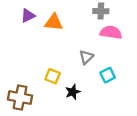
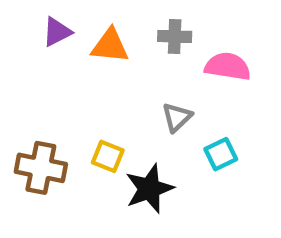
gray cross: (101, 11) -> (175, 36), moved
black star: (73, 92) -> (149, 189), size x1.5
brown cross: (20, 98) -> (41, 168), moved

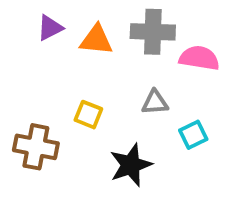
gray cross: (175, 36) -> (153, 32), size x1.5
gray triangle: (177, 117) -> (155, 102), turned 40
yellow square: (108, 156) -> (88, 115), moved

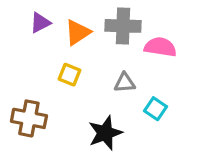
orange triangle: (96, 40) -> (78, 32), turned -40
yellow square: (88, 115) -> (69, 75), moved
cyan square: (193, 135) -> (155, 109), turned -30

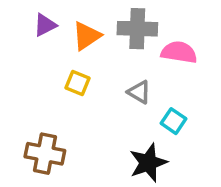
gray triangle: (125, 83) -> (139, 92), turned 35
brown cross: (29, 118) -> (45, 154), moved
black star: (105, 133) -> (148, 163), moved

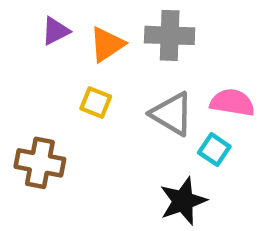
pink semicircle: (179, 52) -> (232, 103), moved
gray triangle: (139, 92) -> (172, 114), size x1.5
brown cross: (45, 154) -> (40, 163), moved

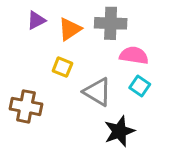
pink semicircle: (232, 103) -> (134, 55), moved
gray triangle: (172, 114) -> (97, 92), moved
cyan square: (214, 150) -> (140, 86), moved

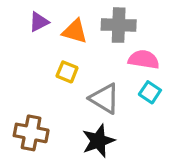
orange triangle: (70, 29) -> (75, 31), turned 50
brown cross: (26, 106) -> (31, 133), moved
black star: (119, 131) -> (98, 141), moved

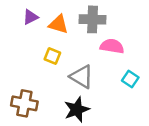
cyan square: (150, 92) -> (130, 79), moved

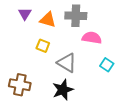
purple triangle: (30, 17) -> (25, 14), turned -32

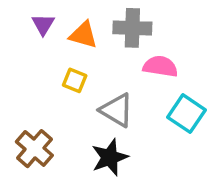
cyan square: (107, 65) -> (187, 114), size x1.5
brown cross: (20, 85) -> (34, 149), turned 30

